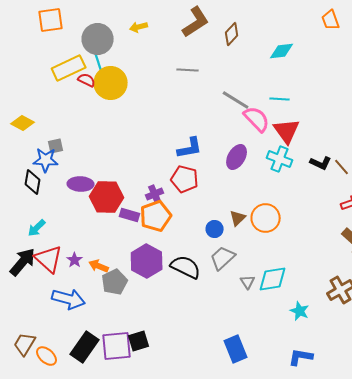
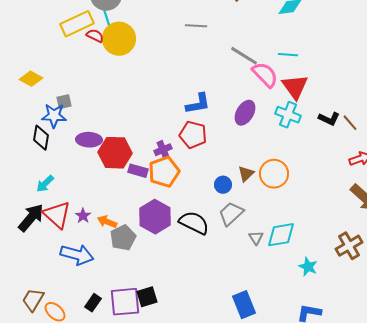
black rectangle: (85, 347) -> (93, 303), size x0.6

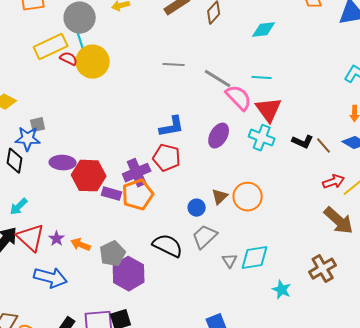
gray line: (196, 26) -> (174, 65), moved
purple cross: (163, 150) -> (137, 173), size x1.5
purple hexagon: (155, 217) -> (129, 274), moved
gray pentagon: (123, 238) -> (113, 254), moved

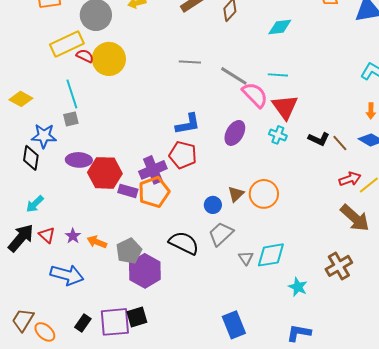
cyan line: (81, 42) -> (72, 94), moved
gray square: (38, 125) -> (71, 119), moved
cyan cross: (262, 138) -> (278, 135), size x0.7
red triangle: (31, 238) -> (47, 235), size x0.6

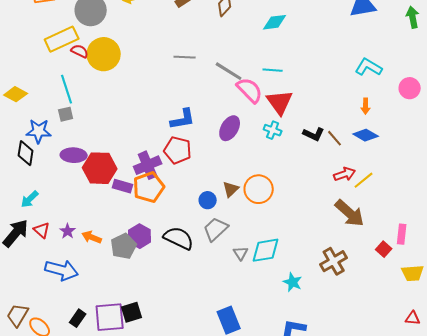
purple hexagon: (145, 271) -> (140, 236), moved, size x0.7

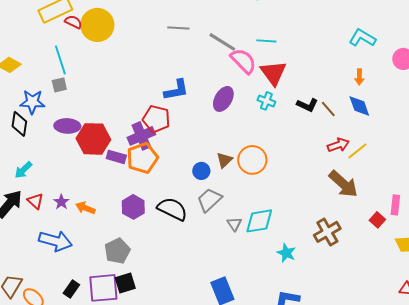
blue diamond: (366, 135) -> (359, 106), turned 40
red pentagon: (178, 150) -> (156, 119), moved
gray pentagon: (124, 246) -> (117, 251), moved

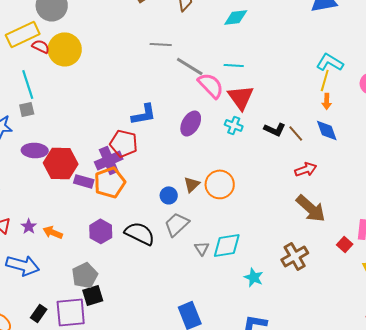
gray line: (178, 28) -> (161, 44), moved
yellow line: (357, 151) -> (325, 80), moved, turned -35
black square: (125, 283) -> (93, 295), moved

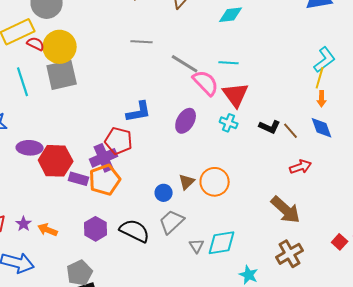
gray line: (161, 44) -> (142, 42), moved
cyan L-shape: (330, 62) -> (325, 60), turned 112
gray square: (27, 109) -> (62, 75), moved, size x2.0
brown arrow: (311, 208) -> (286, 210), moved

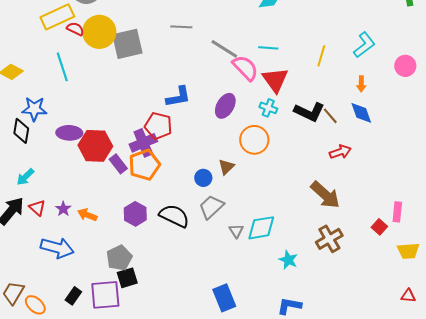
gray square: (62, 75) -> (127, 44), moved
yellow line: (320, 78) -> (321, 56), moved
black L-shape: (270, 127) -> (309, 112), size x1.4
purple rectangle: (79, 179) -> (118, 164), turned 36
orange circle: (215, 182) -> (254, 140), moved

